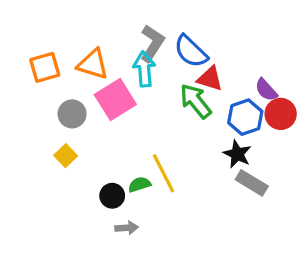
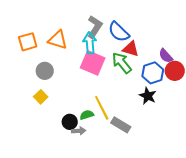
pink square: (115, 99) -> (93, 63), moved, turned -35
gray rectangle: (252, 183) -> (121, 125), moved
gray arrow: (127, 228) -> (79, 131), moved

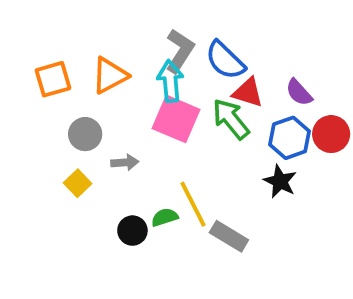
orange triangle: (58, 40) -> (110, 75), turned -45
purple semicircle: (166, 56) -> (299, 92), moved
gray arrow: (79, 131) -> (125, 162), moved

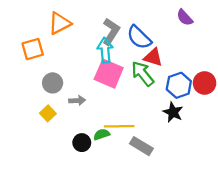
orange triangle: (110, 75) -> (60, 23), moved
purple semicircle: (299, 92) -> (185, 17), moved
yellow line: (193, 204) -> (119, 126), turned -64

